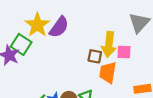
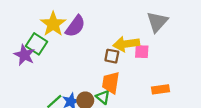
yellow arrow: (109, 44) -> (126, 44), turned 75
orange trapezoid: (108, 73) -> (111, 83), moved

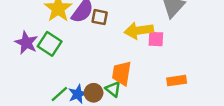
green square: (37, 44) -> (50, 44), moved
brown square: (112, 56) -> (100, 17), moved

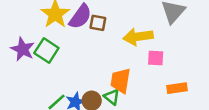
pink square: (156, 39) -> (156, 58), moved

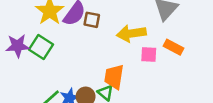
purple star: (23, 49) -> (18, 46), turned -30
orange rectangle: (177, 88) -> (173, 47), moved, turned 36

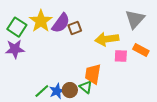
brown square: (92, 20) -> (75, 28), turned -32
green square: (41, 47) -> (17, 27), moved

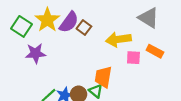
gray triangle: (135, 19) -> (149, 18), turned -40
brown square: (75, 28) -> (84, 27), turned -32
purple star: (15, 49) -> (35, 53), moved

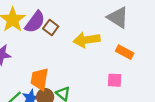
pink square: (133, 58) -> (115, 80), moved
orange trapezoid: (103, 77) -> (39, 79), moved

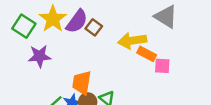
orange rectangle: (125, 52) -> (147, 54), moved
pink square: (115, 80) -> (162, 66), moved

